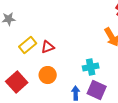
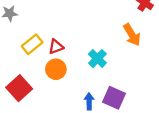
cyan cross: (91, 67) -> (97, 59), moved, turned -35
orange circle: (48, 75) -> (56, 69), moved

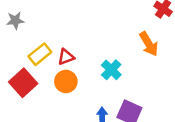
red square: (19, 88) -> (23, 83), moved

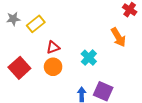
yellow rectangle: (40, 54) -> (36, 24), moved

